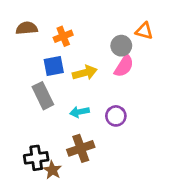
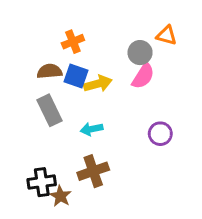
brown semicircle: (27, 28) -> (50, 71), moved
blue square: (54, 66) -> (76, 76), moved, turned 30
purple circle: (116, 116) -> (160, 134), moved

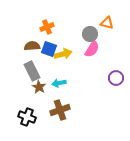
purple circle: (160, 134) -> (116, 78), moved
black cross: (42, 182) -> (27, 117), turned 30
brown star: (60, 196) -> (39, 87), moved

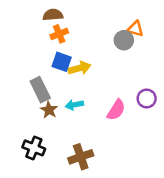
gray circle: (90, 34) -> (124, 40), moved
brown semicircle: (32, 46) -> (53, 15), moved
pink semicircle: (92, 49) -> (116, 110), moved
brown cross: (60, 110) -> (81, 157), moved

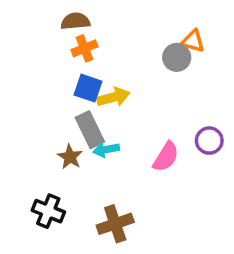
gray rectangle: (40, 90) -> (90, 130), moved

